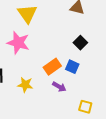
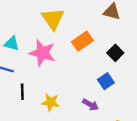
orange rectangle: (52, 67) -> (82, 41), moved
blue square: (72, 67) -> (106, 81), turned 32

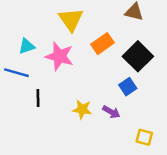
cyan triangle: (12, 43) -> (27, 46), turned -35
black square: (115, 53) -> (138, 56), size x1.6
yellow star: (51, 102) -> (82, 109), moved

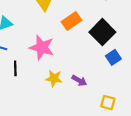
pink star: (59, 56) -> (42, 47), moved
blue square: (128, 87) -> (113, 57), moved

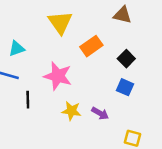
black square: (102, 32) -> (126, 59), size x0.6
blue square: (113, 57) -> (125, 87), moved, turned -32

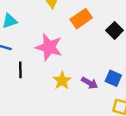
blue square: (125, 87) -> (113, 78), moved
yellow star: (71, 111) -> (62, 81), turned 30

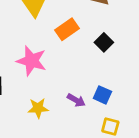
yellow star: (62, 81) -> (38, 108), moved, turned 30

